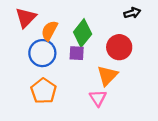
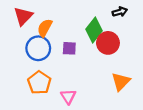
green diamond: (83, 33) -> (94, 30), moved
orange triangle: (107, 76) -> (121, 82), moved
pink triangle: (98, 98) -> (68, 97), moved

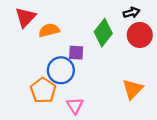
orange semicircle: (45, 28) -> (49, 30), turned 48
red circle: (108, 43) -> (140, 35), moved
blue circle: (38, 48) -> (61, 70), moved

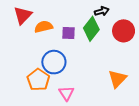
black arrow: (132, 13) -> (102, 11), moved
purple square: (76, 53) -> (68, 33), moved

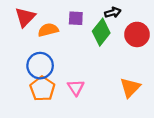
purple square: (68, 33) -> (76, 18), moved
blue circle: (54, 62) -> (40, 66), moved
pink triangle: (66, 93) -> (76, 88), moved

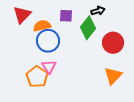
red circle: (137, 34) -> (113, 43), moved
blue circle: (40, 66) -> (48, 41), moved
pink triangle: (76, 88) -> (49, 67), moved

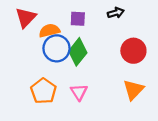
green diamond: (88, 28) -> (78, 52), moved
pink triangle: (49, 67) -> (79, 92), moved

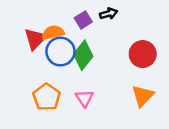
black arrow: (116, 13) -> (109, 14), moved
red triangle: (26, 18) -> (35, 39), moved
purple square: (78, 19) -> (83, 20), turned -35

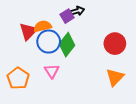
black arrow: (109, 14) -> (77, 11), moved
orange pentagon: (47, 97) -> (18, 78), moved
pink triangle: (84, 98) -> (52, 71), moved

